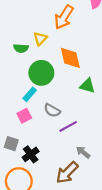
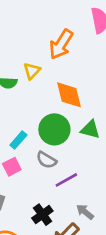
green circle: (41, 73) -> (54, 129), moved
black cross: (31, 154) -> (42, 215), moved

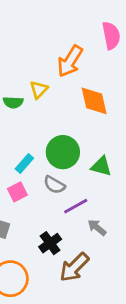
orange diamond: (69, 95) -> (94, 101), moved
green triangle: (90, 129) -> (101, 166), moved
gray arrow: (85, 212) -> (97, 227), moved

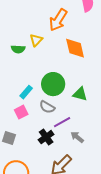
black cross: (50, 243) -> (46, 137), moved

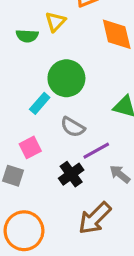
green circle: (53, 84) -> (66, 78), moved
pink square: (21, 112) -> (30, 147), moved

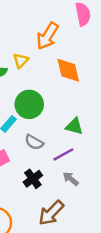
purple line: (96, 151) -> (63, 154), moved

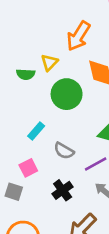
green circle: (29, 104) -> (67, 94), moved

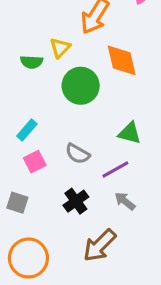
cyan rectangle: (36, 131) -> (27, 130), moved
pink square: (28, 168) -> (35, 162), moved

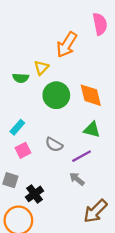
orange diamond: (122, 60) -> (91, 95), moved
black cross: (76, 201) -> (34, 194), moved
gray arrow: (125, 201) -> (77, 179), moved
brown arrow: (100, 245) -> (95, 211), moved

